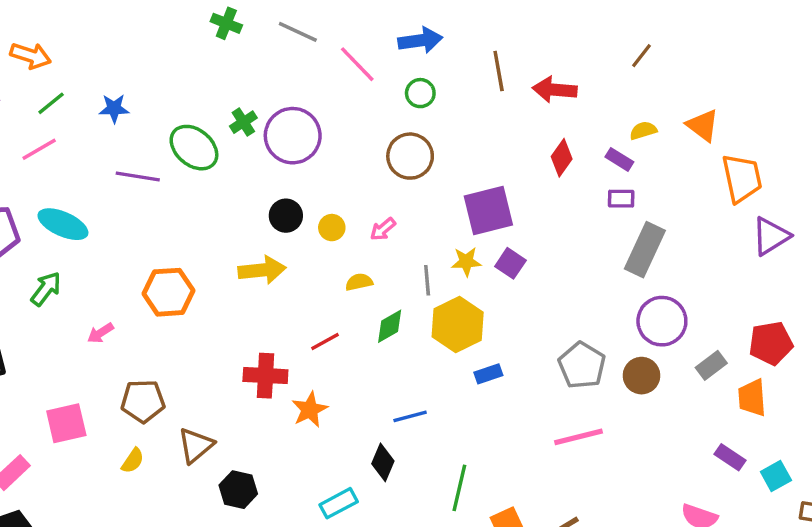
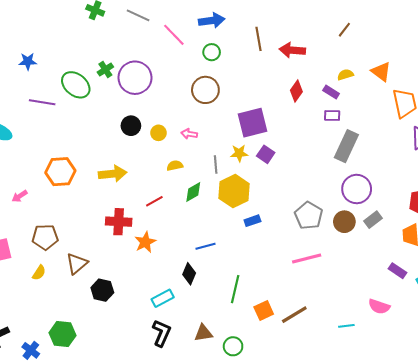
pink arrow: (383, 229) -> (189, 134), turned 49
yellow arrow: (262, 270) -> (113, 174), moved
gray rectangle: (711, 365) -> (373, 220), moved

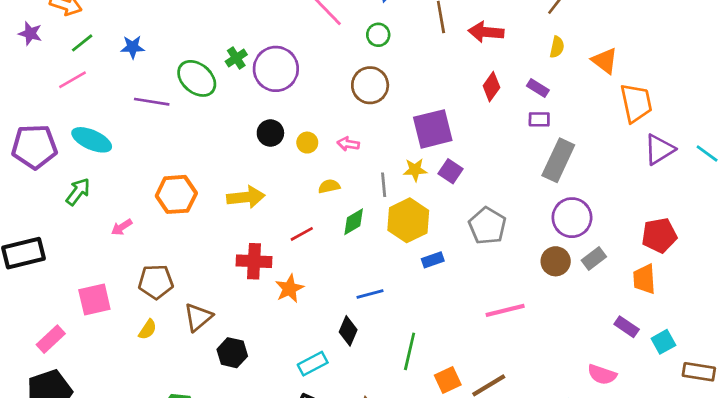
yellow semicircle: (345, 75) -> (557, 47), moved, turned 119
gray pentagon: (309, 216) -> (487, 226), moved

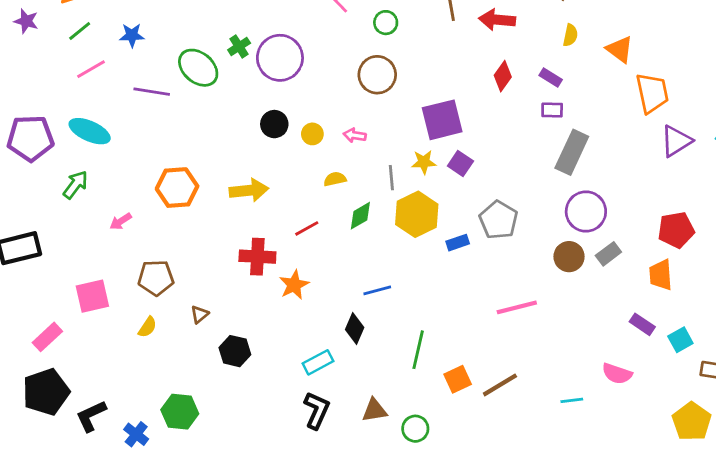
pink line: (73, 80) -> (91, 69), moved
blue rectangle: (433, 260) -> (458, 243), moved
brown triangle: (198, 317) -> (200, 314), size x0.6

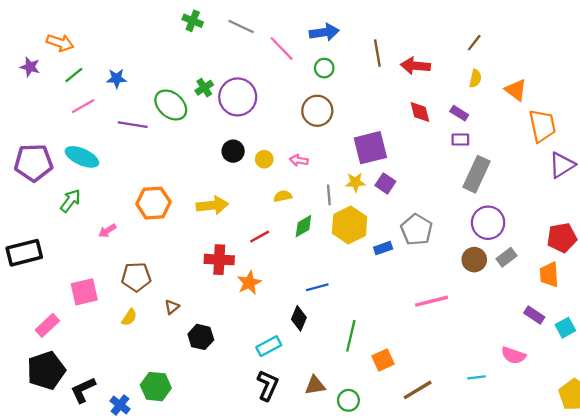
red diamond: (503, 76) -> (420, 112), turned -50
brown line: (500, 385) -> (418, 390), moved

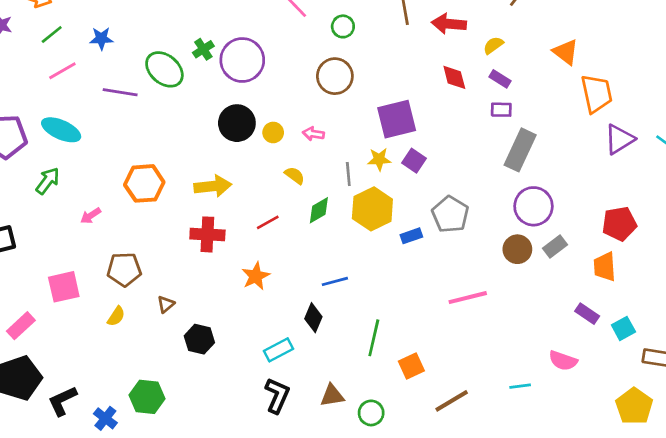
yellow semicircle: (475, 78) -> (493, 45), moved, turned -138
black circle: (233, 151) -> (237, 123), size x1.4
yellow semicircle: (283, 196) -> (295, 175), turned 48
red cross: (219, 260) -> (207, 234), moved

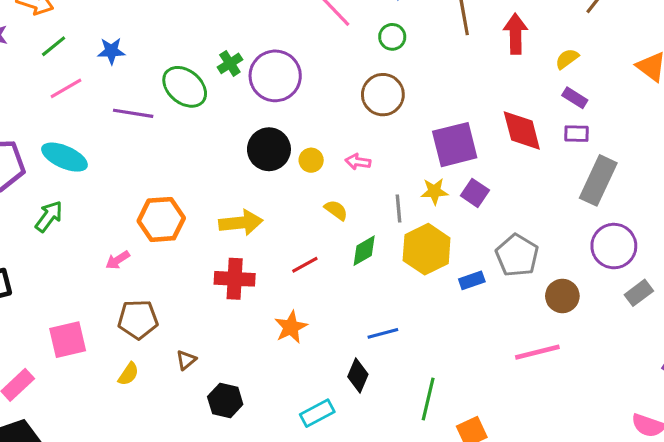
red arrow: (449, 24) -> (516, 34), turned 84
red diamond: (454, 77) -> (522, 131), moved, size x1.4
pink arrow: (91, 216) -> (118, 260), moved
brown circle: (517, 249) -> (562, 296), moved

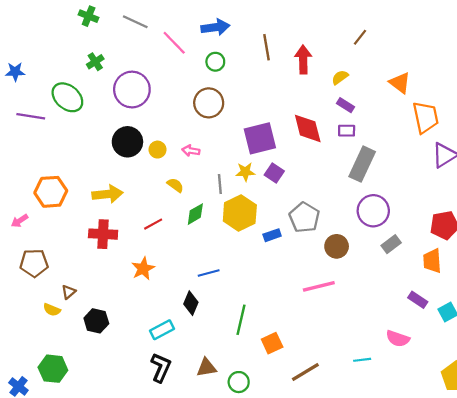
green cross: (230, 63) -> (95, 62), moved
yellow semicircle: (128, 374) -> (52, 310), moved, turned 78

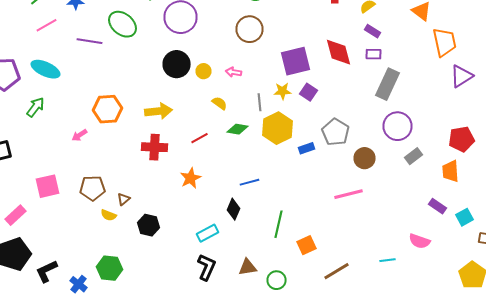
green diamond: (195, 214) -> (238, 129), turned 40
brown pentagon: (34, 263) -> (92, 188), moved

